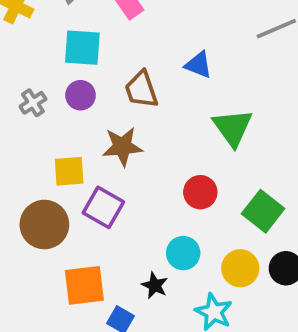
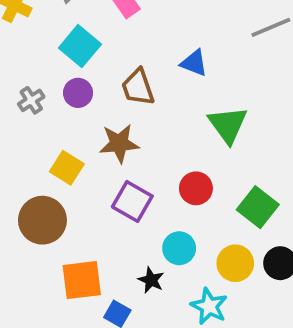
cyan square: (82, 48) -> (80, 46), turned 36
yellow square: (69, 171) -> (67, 168), turned 36
purple square: (103, 207) -> (132, 201), moved

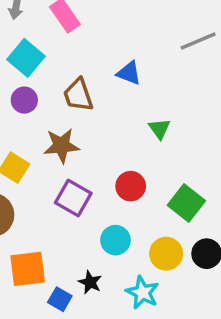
green triangle: (228, 125) -> (159, 129), size x0.6
black star: (151, 280) -> (90, 282), moved

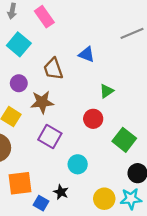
purple circle: (24, 100) -> (19, 83), moved
green triangle: (159, 129) -> (106, 91), turned 32
red circle: (131, 186) -> (93, 119), moved
yellow circle: (166, 254) -> (104, 199), moved
cyan star: (142, 292) -> (131, 199), moved, turned -30

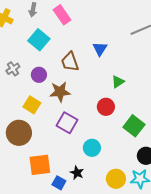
blue triangle: (87, 54) -> (100, 49), turned 42

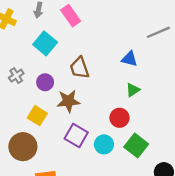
blue triangle: (100, 49) -> (129, 59), moved, turned -49
green square: (134, 126) -> (136, 146), moved
cyan circle: (92, 148) -> (104, 144), moved

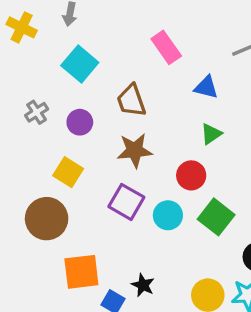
pink rectangle: (71, 16) -> (166, 47), moved
brown star: (68, 101) -> (135, 150), moved

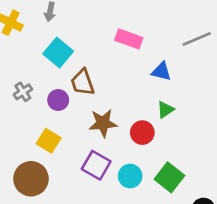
pink rectangle: (166, 47) -> (129, 39), turned -35
brown trapezoid: (131, 101) -> (83, 82), moved
red circle: (191, 175) -> (142, 133), moved

